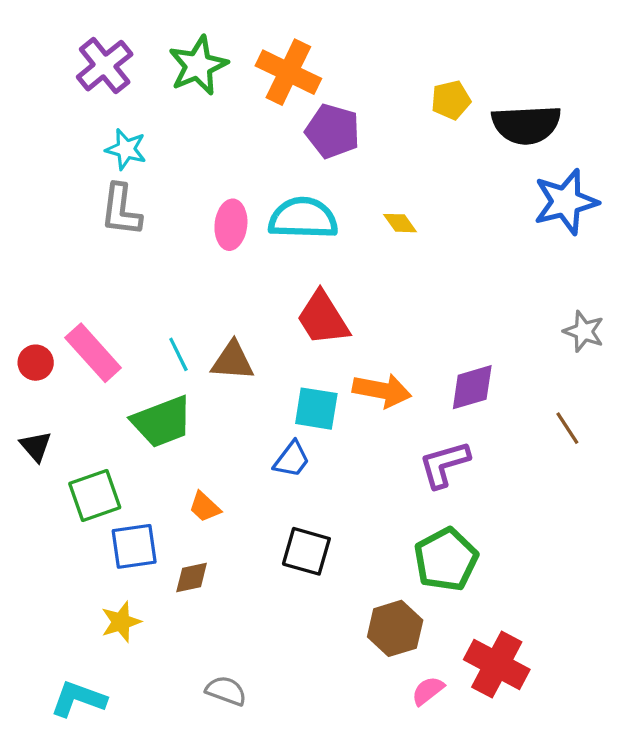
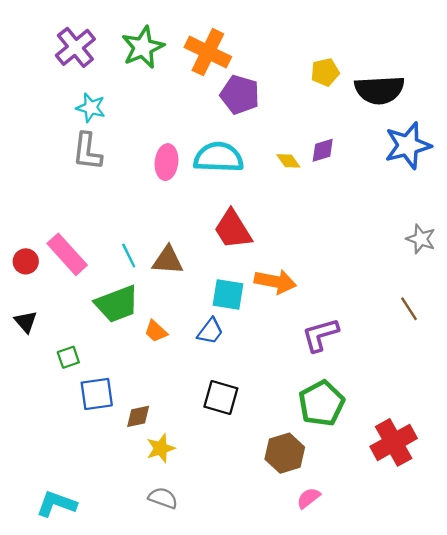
purple diamond: (472, 387) -> (323, 150), moved, size x0.7
green square: (95, 495) -> (68, 357), size x0.6
orange trapezoid: (205, 507) -> (156, 331), moved
yellow star: (121, 622) -> (161, 448), moved
red cross: (497, 665) -> (394, 442), moved, turned 33

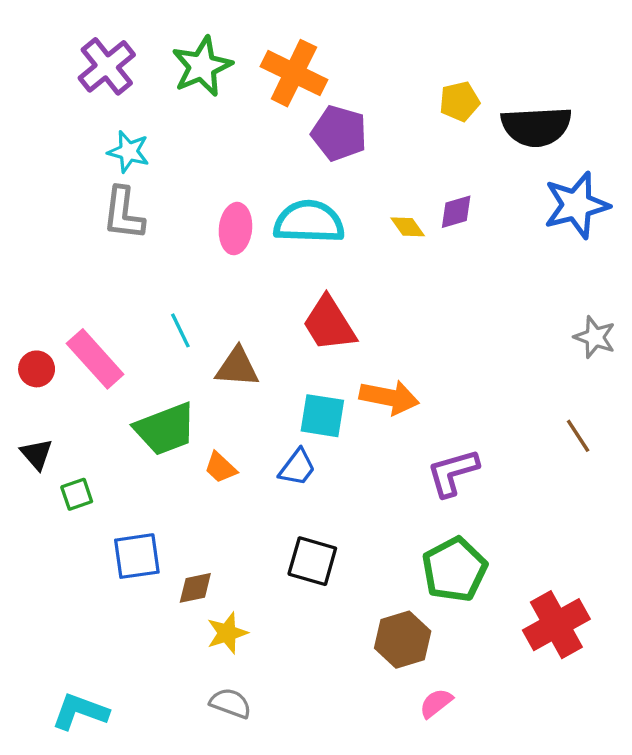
cyan line: (129, 256) -> (180, 330), moved
green square: (68, 357) -> (77, 494), moved

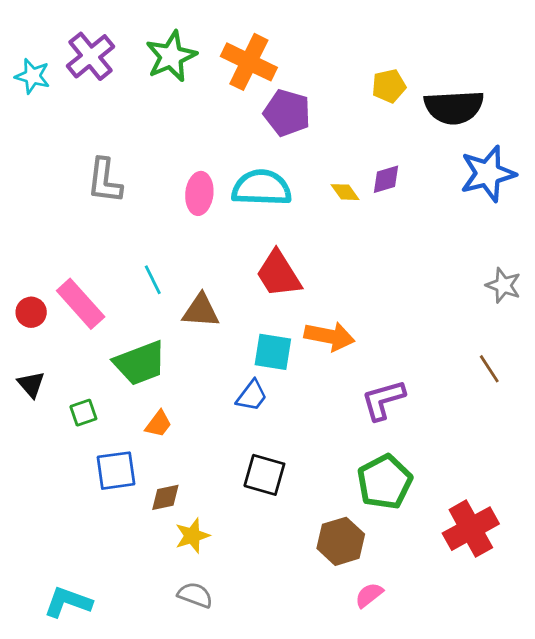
cyan star: (129, 152) -> (33, 76), moved
orange trapezoid: (220, 468) -> (158, 424), moved, turned -96
green square: (77, 494) -> (83, 413), moved

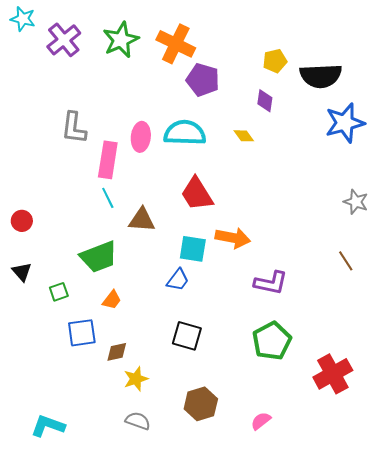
cyan star: (33, 76) -> (23, 19), moved
purple diamond: (386, 179) -> (265, 101), moved, turned -65
pink rectangle: (81, 304) -> (108, 160), moved, turned 51
purple L-shape: (383, 400) -> (271, 283), turned -152
brown hexagon: (341, 541) -> (201, 404), moved

